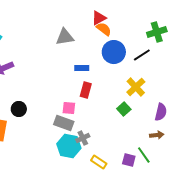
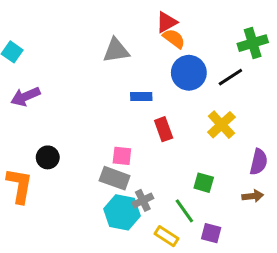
red rectangle: (86, 90) -> (164, 129), moved, turned -35
green square: (124, 109) -> (204, 183), moved, turned -32
green line: (144, 155) -> (184, 211), moved

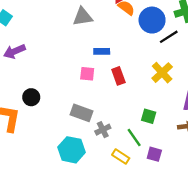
blue circle: (189, 73) -> (152, 20), moved
pink square: (122, 156) -> (87, 74), moved
cyan hexagon: (122, 212) -> (71, 150), moved

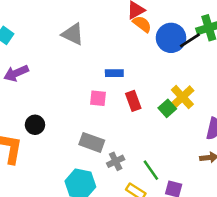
gray triangle: (83, 17) -> (73, 34), moved, turned 35
black line: (169, 37) -> (190, 40), moved
green square: (149, 116) -> (167, 108), moved, turned 32

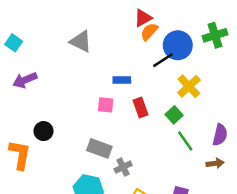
orange semicircle: (142, 24) -> (149, 32), turned -84
black line: (190, 40) -> (163, 60), moved
yellow cross: (182, 97) -> (189, 86), moved
green line: (151, 170) -> (185, 141), moved

